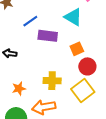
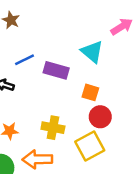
blue line: (30, 21) -> (24, 60), moved
orange square: (77, 49) -> (90, 92), turned 32

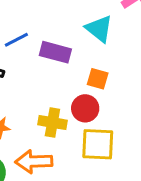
red circle: (100, 117) -> (85, 108), moved
yellow square: (90, 146) -> (98, 144), turned 32

